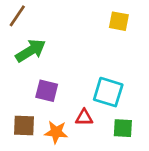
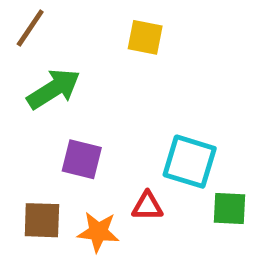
yellow square: (119, 21) -> (145, 37), moved
green square: (123, 128) -> (229, 208), moved

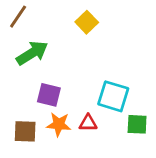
yellow square: (145, 37) -> (87, 22), turned 35
orange star: (98, 232) -> (59, 124), moved

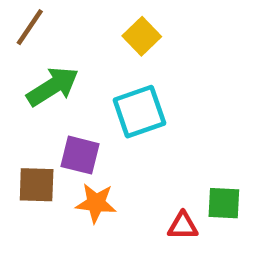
cyan square: (113, 96) -> (139, 112), moved, turned -36
red triangle: (88, 123) -> (183, 226), moved
brown square: (25, 131) -> (37, 185), moved

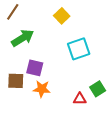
cyan square: (139, 112) -> (79, 49), moved
green square: (224, 203) -> (98, 89), turned -35

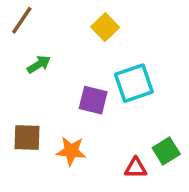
green arrow: (23, 38) -> (39, 64), size x0.6
purple square: (35, 68) -> (93, 100), moved

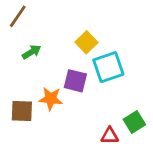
yellow square: (105, 27) -> (86, 42), moved
orange star: (71, 151) -> (51, 99), moved

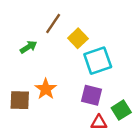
brown line: (18, 16) -> (53, 23), moved
purple square: (75, 81) -> (92, 95), moved
orange star: (51, 99) -> (46, 89), turned 30

